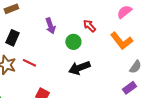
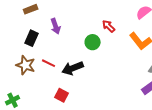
purple arrow: (50, 26) -> (56, 26), moved
black arrow: (79, 68) -> (73, 68), moved

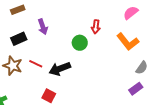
red arrow: (109, 26) -> (96, 27), turned -128
black rectangle: (32, 38) -> (19, 39), turned 42

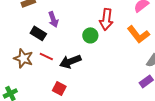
red arrow: (96, 27) -> (106, 19), size x1.5
black rectangle: (19, 39) -> (38, 33), moved, turned 56

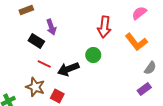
green circle: (90, 35) -> (93, 55), moved
brown star: (23, 58) -> (35, 87), moved

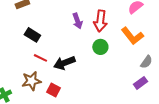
purple arrow: (51, 27) -> (77, 21), moved
green circle: (93, 55) -> (100, 47), moved
brown star: (35, 87) -> (31, 81), turned -30

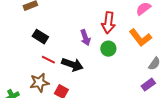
purple arrow: (77, 21) -> (85, 38), moved
black arrow: (64, 63) -> (72, 65), turned -140

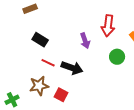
green circle: (108, 49) -> (117, 57), moved

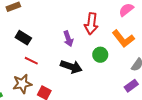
black arrow: (72, 68) -> (71, 67), moved

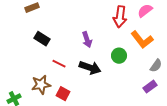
red arrow: (91, 24) -> (120, 17), moved
red line: (31, 61) -> (59, 64), moved

